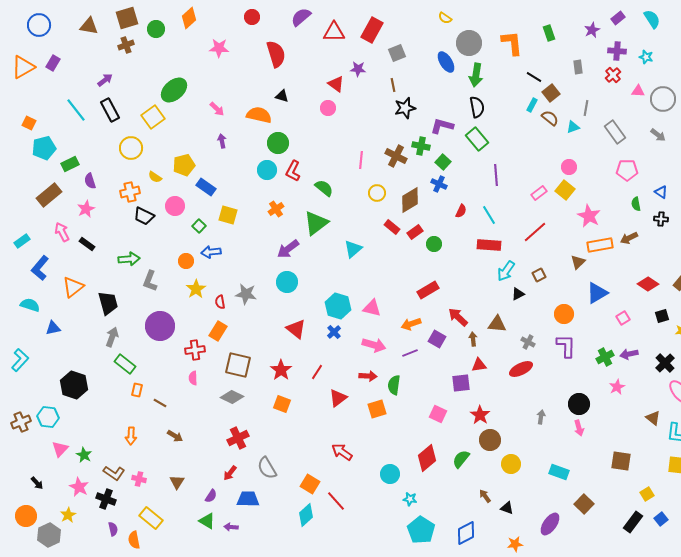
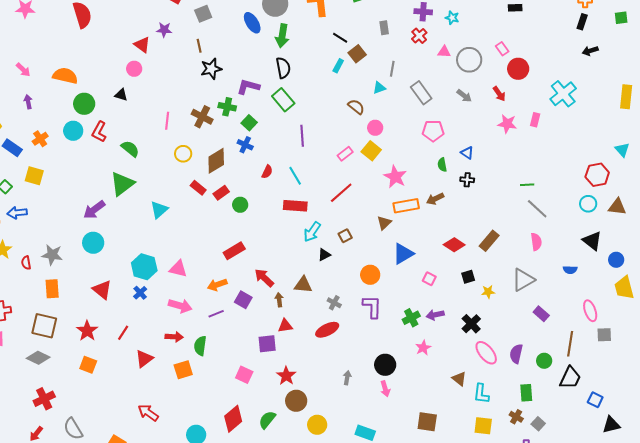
black triangle: (282, 96) -> (121, 95), moved
brown semicircle: (550, 118) -> (356, 107), moved
orange cross: (276, 209) -> (40, 139), moved
pink square: (623, 318) -> (429, 279), turned -32
orange rectangle: (218, 331) -> (52, 289), moved, turned -36

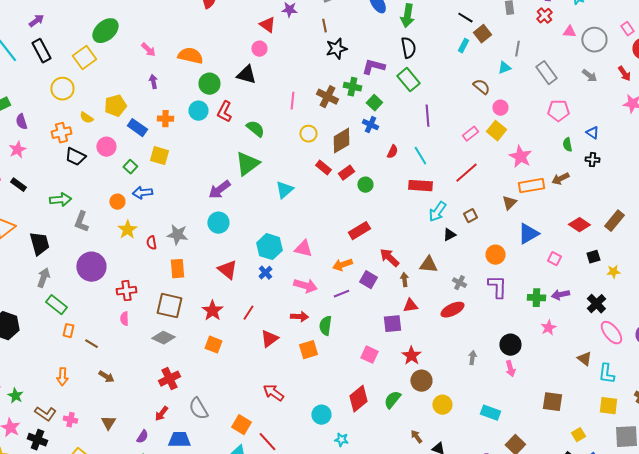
black triangle: (121, 95) -> (246, 75), size x1.5
orange cross: (40, 139) -> (165, 119), turned 35
green cross: (411, 318) -> (536, 298), turned 30

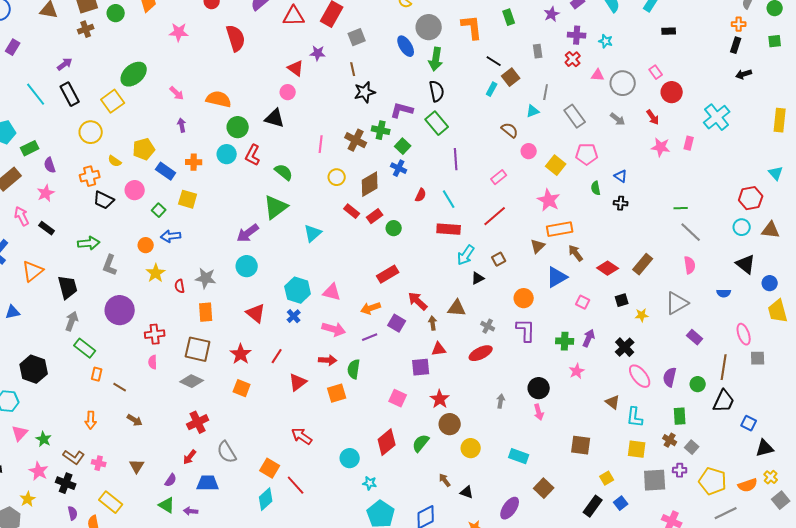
yellow square: (496, 131) -> (556, 165), moved
brown arrow: (560, 179) -> (576, 253), moved, turned 78
purple arrow: (560, 295) -> (589, 338), turned 126

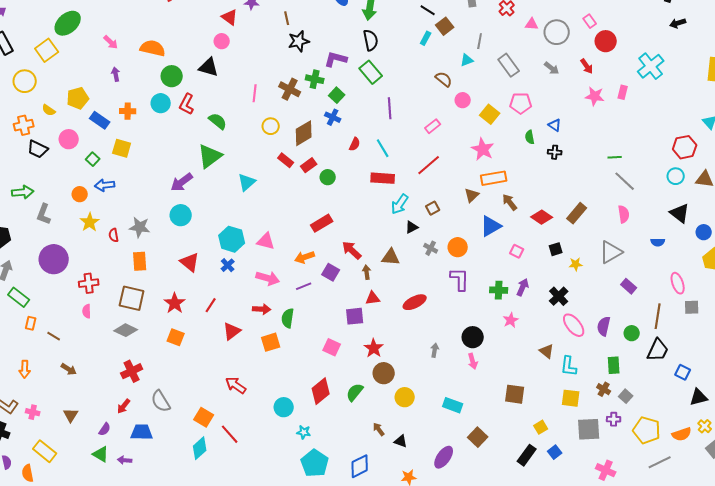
gray cross: (488, 326) -> (431, 248), moved

